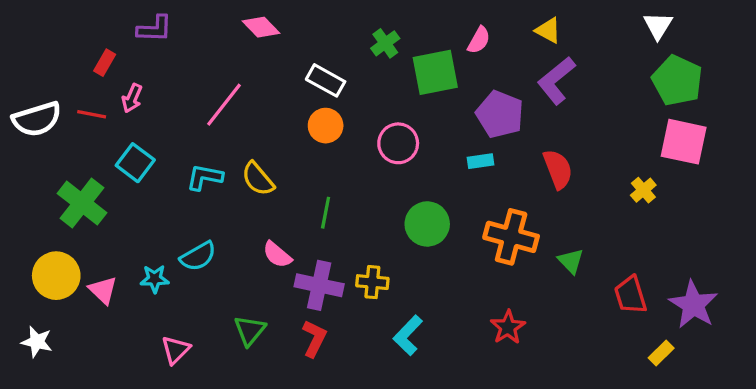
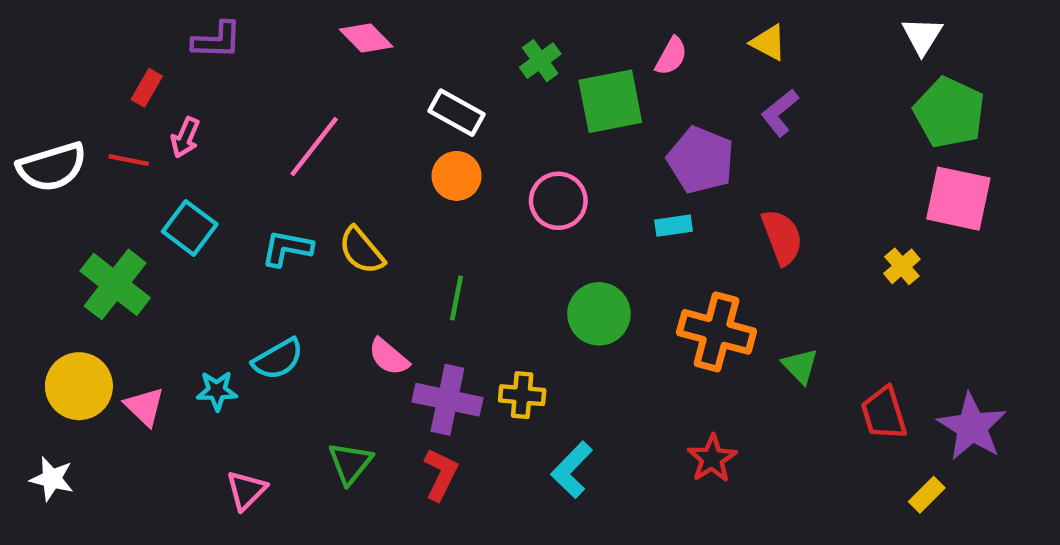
purple L-shape: (556, 80) -> (780, 113), size x0.7

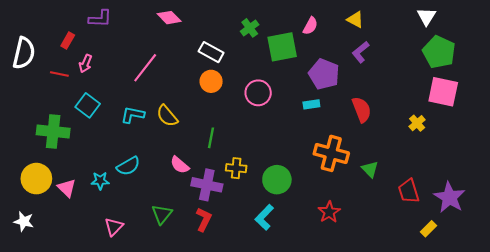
white semicircle: (52, 167) -> (24, 53), moved, turned -60
green cross: (115, 284) -> (53, 132), turned -32
green circle: (599, 314) -> (277, 180), moved
yellow cross: (522, 395) -> (236, 168), moved

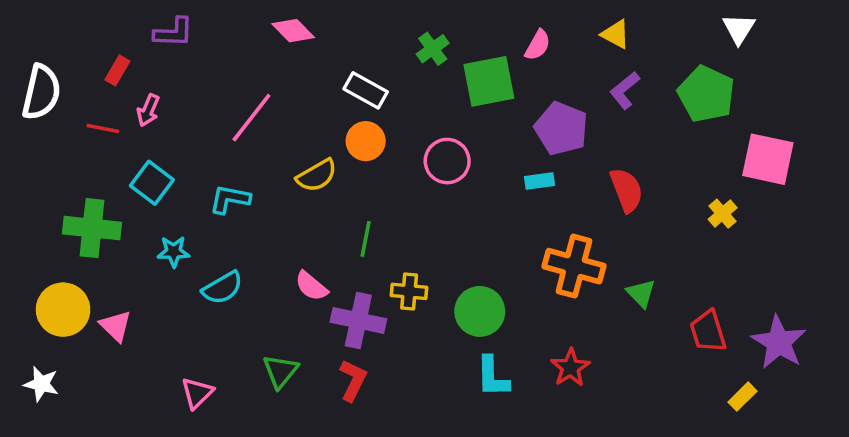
green pentagon: (439, 52) -> (706, 94), moved
yellow semicircle: (167, 116) -> (317, 176), moved, turned -80
cyan star: (100, 181) -> (174, 252), moved
cyan L-shape: (264, 217) -> (492, 377), moved, turned -45

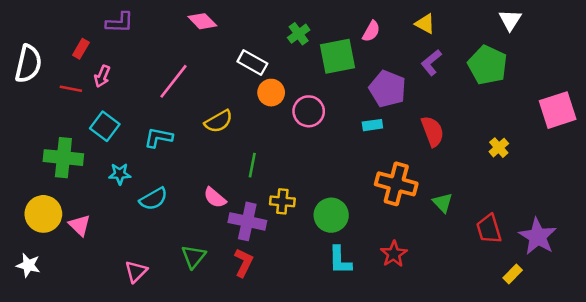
orange circle: (366, 141) -> (271, 93), moved
pink square: (768, 159) -> (558, 110), moved, turned -30

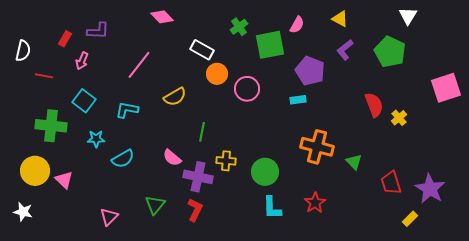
purple L-shape: (120, 22) -> (98, 31), moved
white semicircle: (28, 64) -> (23, 51), size x0.7
red line: (71, 89) -> (44, 76), moved
red semicircle: (433, 131) -> (374, 105), moved

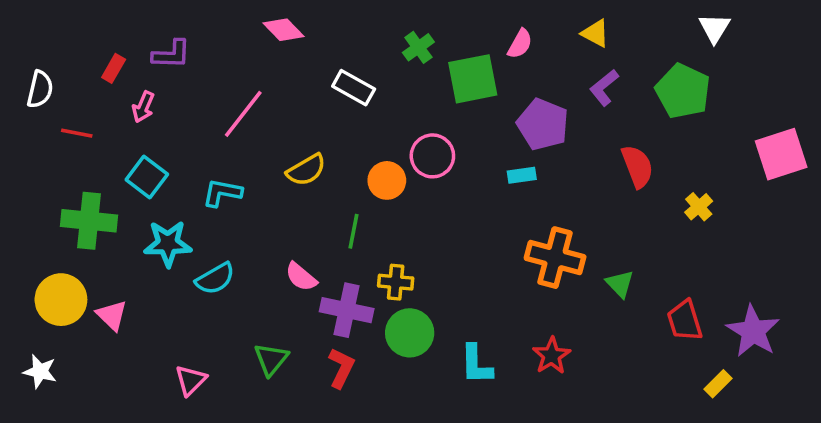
orange circle: (217, 74) -> (387, 180), moved
red semicircle: (374, 105) -> (637, 166), moved
cyan star: (96, 139) -> (168, 244), size x1.5
green circle: (265, 172) -> (410, 333), moved

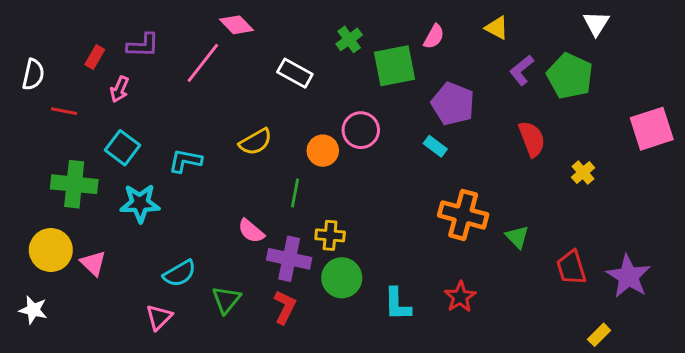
purple L-shape: (604, 88) -> (522, 70), moved
pink line: (243, 114) -> (203, 63), moved
cyan rectangle: (522, 175) -> (435, 146), turned 45
cyan semicircle: (215, 279) -> (179, 273), moved
yellow rectangle: (718, 384) -> (599, 335), moved

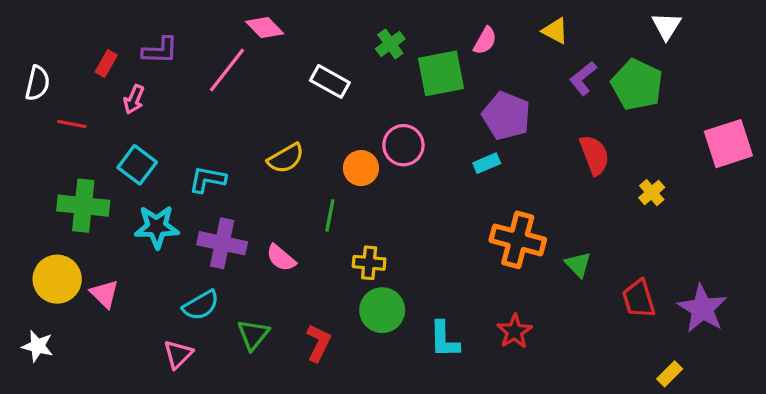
cyan rectangle: (435, 146) -> (487, 163), turned -60
purple cross: (289, 259) -> (222, 243), moved

